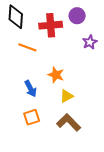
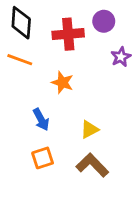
orange line: (27, 47) -> (20, 60), moved
orange star: (56, 75) -> (62, 82), moved

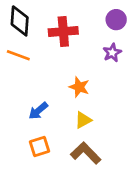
purple circle: (104, 21) -> (116, 20), moved
orange star: (62, 82) -> (79, 87), moved
blue arrow: (41, 120) -> (38, 111), turned 78

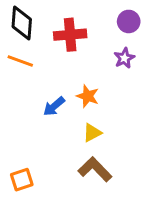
blue arrow: (38, 111) -> (54, 106), moved
orange square: (40, 146) -> (22, 180), moved

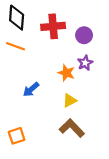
purple circle: (129, 21) -> (84, 35), moved
purple star: (124, 58) -> (85, 63), moved
blue arrow: (54, 106) -> (31, 89), moved

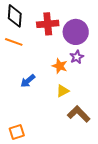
purple circle: (84, 35) -> (76, 32), size x1.6
brown L-shape: (72, 128) -> (79, 114), moved
orange square: (17, 136) -> (17, 132), moved

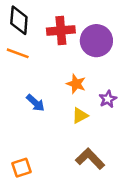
purple star: (77, 57) -> (108, 99), moved
blue arrow: (28, 81) -> (35, 103), turned -98
brown L-shape: (79, 114) -> (90, 159), moved

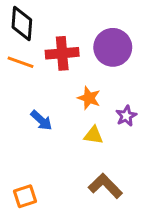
red cross: (61, 30) -> (62, 53), moved
yellow triangle: (80, 116) -> (93, 135), turned 36

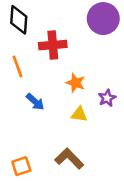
purple circle: (113, 47) -> (103, 19), moved
orange line: (20, 62) -> (17, 66), moved, turned 50
brown L-shape: (105, 186) -> (69, 159), moved

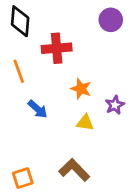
purple circle: (103, 19) -> (111, 20), size x0.7

